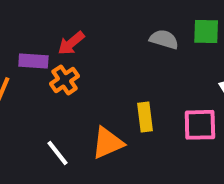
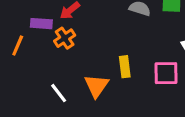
orange triangle: (108, 143) -> (96, 86), turned -32

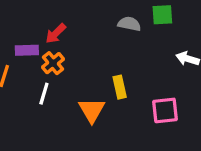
pink square: (166, 73) -> (165, 110), moved
white line: (59, 93) -> (44, 94), moved, turned 60

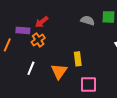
white line: (44, 94) -> (31, 68), moved
pink square: (165, 110) -> (88, 85), moved

